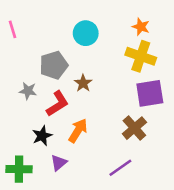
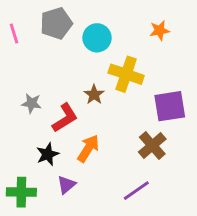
orange star: (141, 27) -> (160, 31), turned -30
yellow cross: (141, 56) -> (126, 74), moved
gray pentagon: (54, 65) -> (56, 23), moved

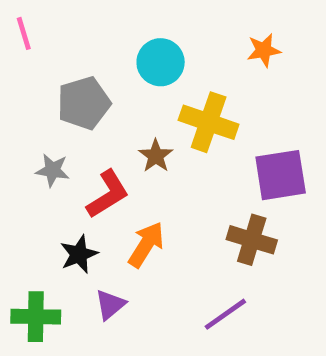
gray pentagon: (56, 23) -> (84, 103), moved
pink line: (14, 33) -> (24, 33), moved
brown cross: (152, 145) -> (252, 240), turned -32

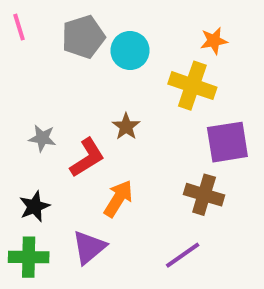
gray pentagon: (84, 103) -> (83, 37), moved
yellow cross: (209, 122) -> (192, 86), moved
black star: (79, 254) -> (35, 206), moved
purple triangle: (110, 305) -> (89, 247), size x1.4

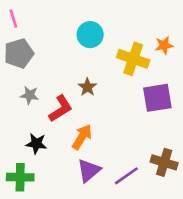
gray pentagon: (83, 37) -> (19, 53), moved
orange star: (214, 41) -> (164, 45), moved
brown cross: (204, 195) -> (164, 162), moved
black star: (35, 206) -> (36, 144), moved, turned 30
purple triangle: (89, 247) -> (89, 170), moved

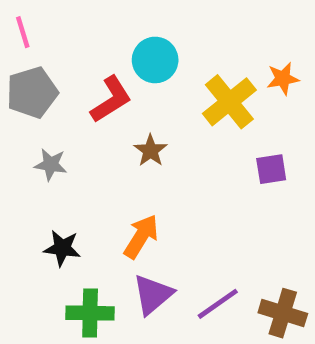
yellow cross: (133, 59) -> (229, 102), turned 32
purple square: (157, 98) -> (271, 169), size x0.6
red L-shape: (61, 109) -> (111, 99), moved
brown cross: (164, 162) -> (283, 313), moved
green cross: (20, 177) -> (90, 313), moved

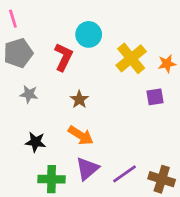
orange star: (283, 79) -> (167, 64), moved
red L-shape: (111, 99) -> (63, 57), turned -32
brown star: (150, 151) -> (79, 100), moved
orange arrow: (141, 236) -> (81, 135), turned 90

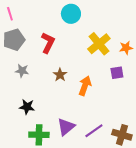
cyan circle: (89, 34) -> (71, 14), moved
orange arrow: (81, 135) -> (85, 86), moved, turned -102

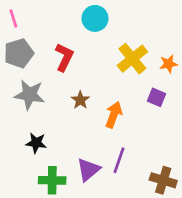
gray star: (22, 71) -> (29, 95), size x1.6
purple square: (117, 73) -> (157, 97), turned 32
purple line: (94, 131) -> (119, 160), moved, turned -36

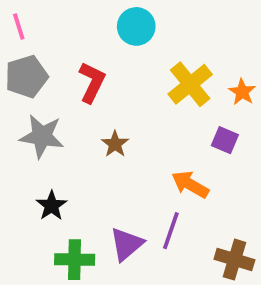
orange star: (169, 64) -> (242, 92), turned -30
orange arrow: (114, 115) -> (190, 184), moved, turned -80
black star: (36, 143) -> (51, 206), turned 30

